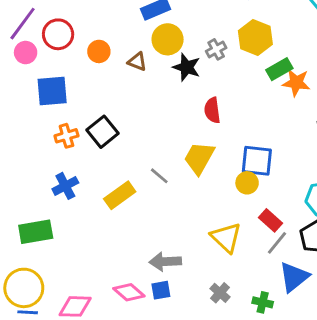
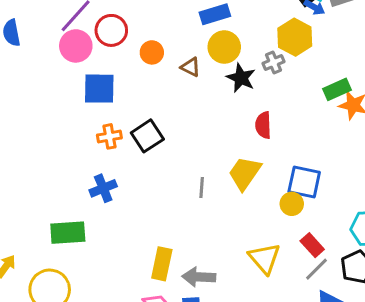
yellow hexagon: (255, 38) -> (295, 37), moved
pink circle: (26, 53) -> (76, 46), size x1.4
gray line: (159, 176) -> (202, 188), turned 48
yellow rectangle: (120, 195) -> (162, 264), moved, turned -48

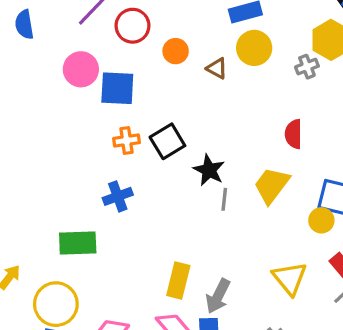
pink circle: (76, 46) -> (81, 69), moved
black star: (241, 78) -> (209, 170), moved
gray arrow: (199, 277) -> (218, 296), turned -68

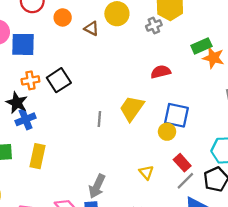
red semicircle: (294, 134) -> (161, 72), moved, turned 78
black star: (209, 170) -> (17, 103), moved
yellow triangle: (290, 278) -> (146, 172), size x0.6
yellow rectangle: (178, 280) -> (38, 156), moved

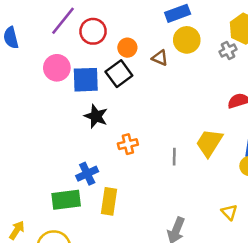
orange cross: (30, 80) -> (128, 144), moved
black square: (59, 80) -> (119, 74), moved
black star: (17, 103) -> (96, 116), moved
blue cross: (26, 119) -> (87, 174), moved

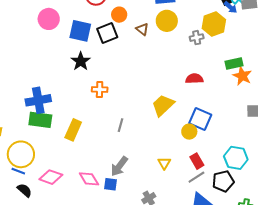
pink circle: (57, 68) -> (49, 19), moved
gray line: (174, 157) -> (120, 125), moved
blue cross: (87, 174) -> (38, 100), moved, size x1.4

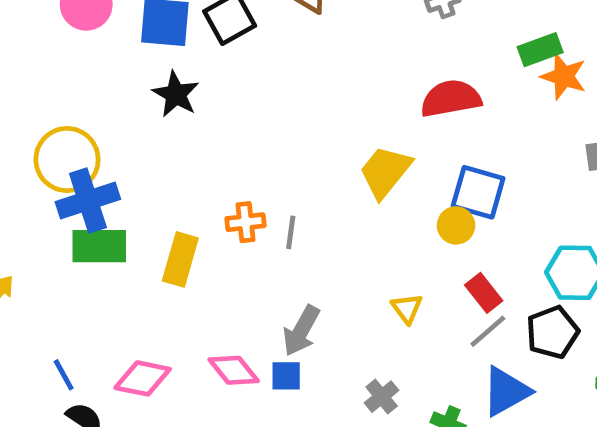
red semicircle: (194, 79) -> (451, 99), size x1.4
orange cross: (100, 89) -> (246, 222), moved
yellow circle: (21, 154) -> (67, 159), moved
blue line: (18, 171) -> (64, 375), turned 48

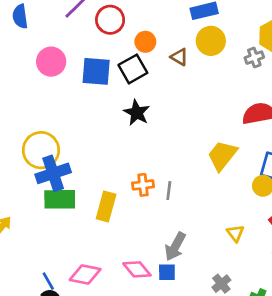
black star: (176, 94) -> (137, 113), moved
blue line: (64, 375) -> (48, 281), moved

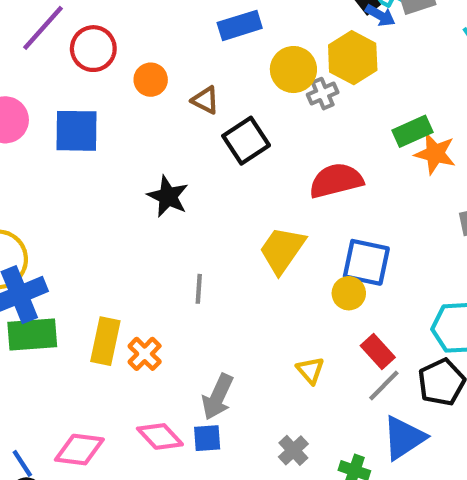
yellow circle: (211, 41) -> (293, 70), moved
black square: (133, 69) -> (246, 141), moved
black star: (137, 113) -> (168, 196), moved
orange cross: (143, 185) -> (145, 354), moved, turned -35
gray line: (169, 191) -> (199, 289), moved

